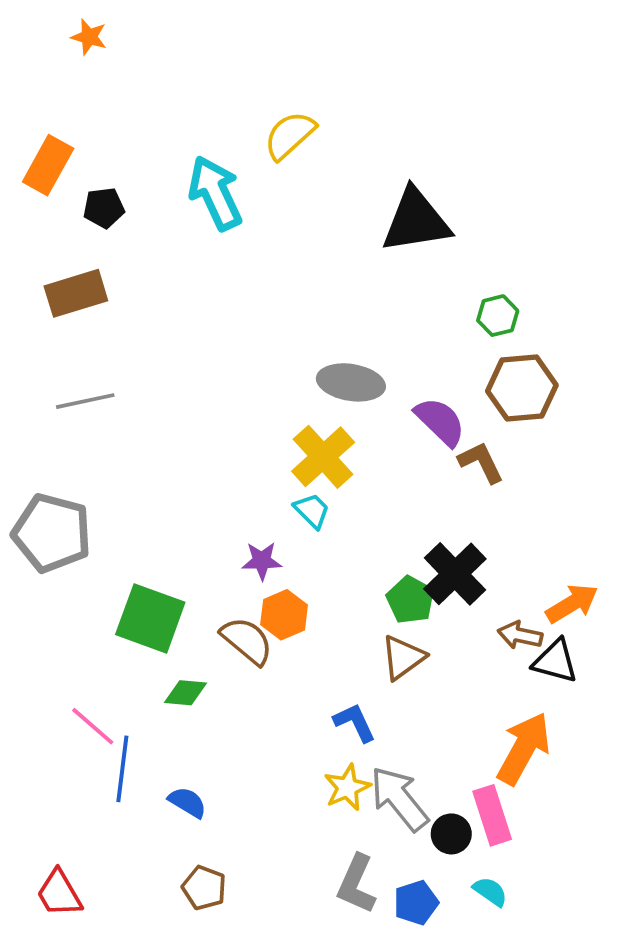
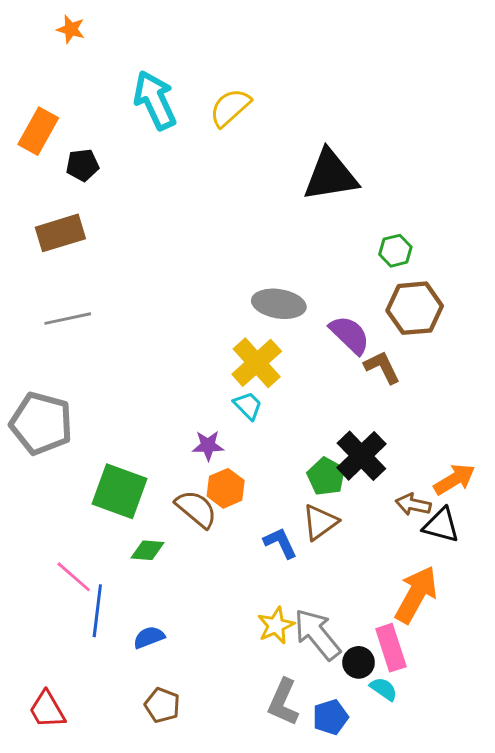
cyan arrow: (215, 193) -> (155, 100), moved
blue L-shape: (355, 722) -> (280, 543), moved
blue semicircle: (187, 802) -> (149, 637), turned -52
cyan semicircle: (490, 892) -> (384, 689), moved

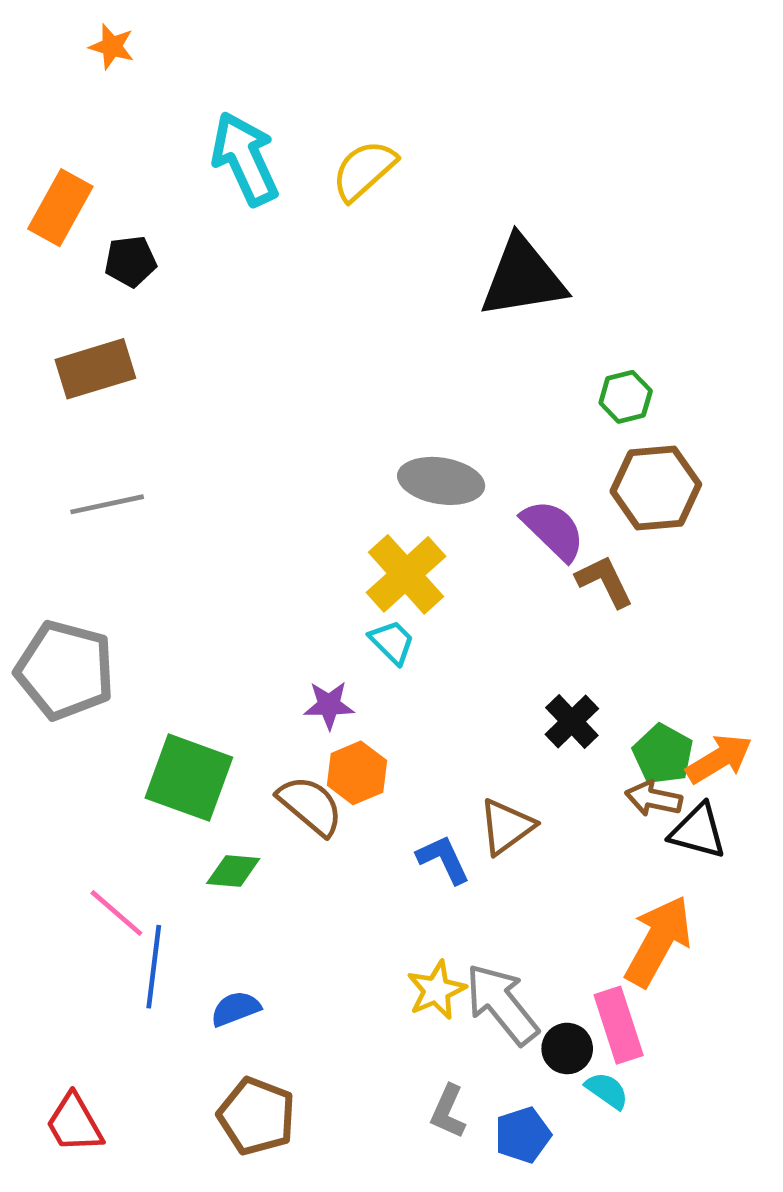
black cross: (361, 456) -> (572, 721), size x0.7
green pentagon: (326, 476) -> (663, 754), moved
gray L-shape: (283, 702) -> (448, 1112), size x0.7
brown pentagon: (162, 705) -> (257, 1116), size x1.4

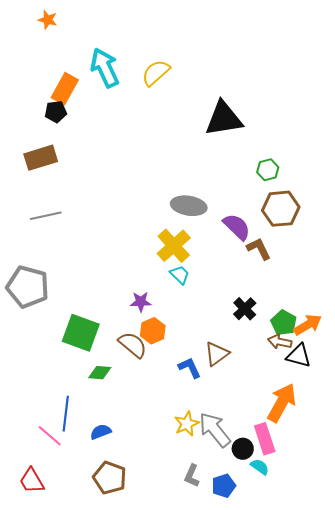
orange rectangle: (60, 208) -> (65, 89), moved
cyan trapezoid: (392, 642) -> (180, 275), moved
pink line: (116, 913) -> (50, 436), moved

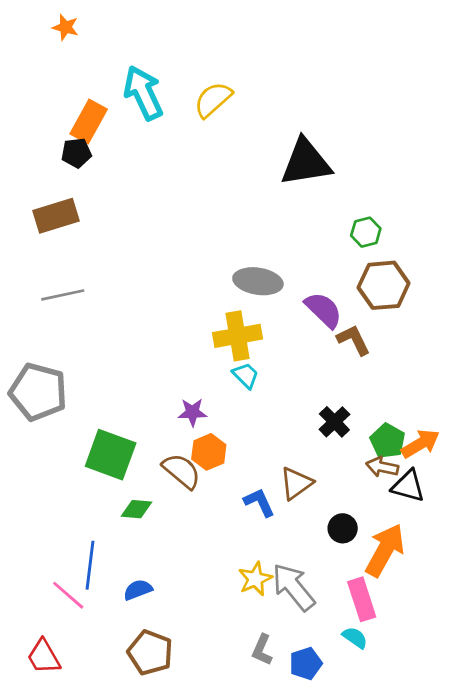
yellow cross: (174, 246) -> (237, 336), turned 32
black circle: (243, 449) -> (343, 528), moved

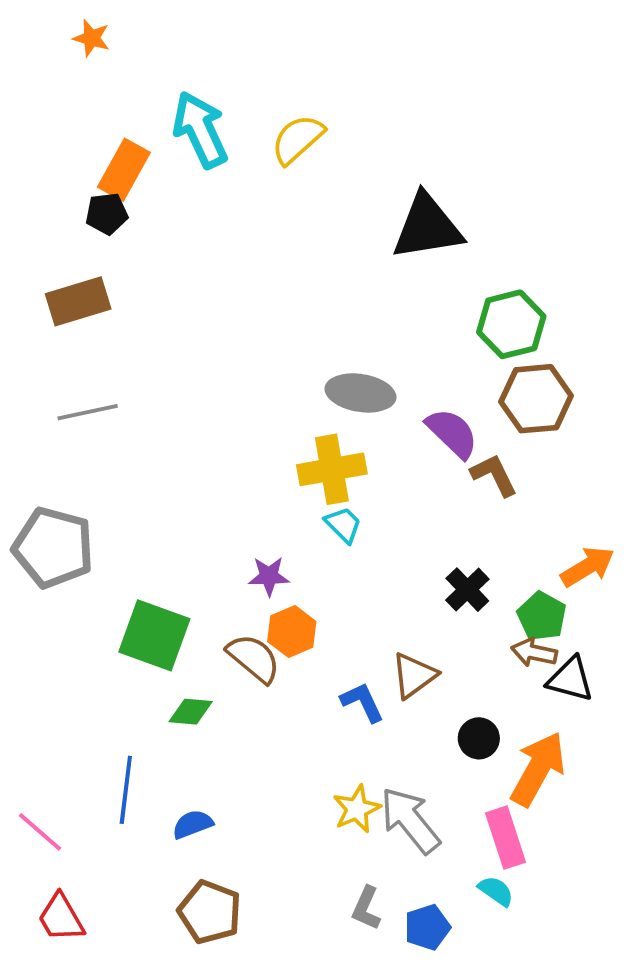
green hexagon: (366, 232) -> (511, 324), size x1.6
orange arrow: (420, 444) -> (588, 567), moved
pink line: (68, 595) -> (40, 832), moved

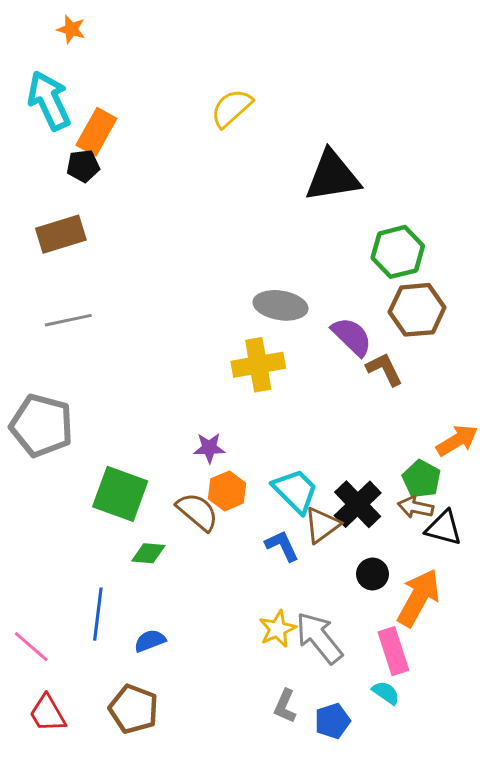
cyan arrow: (200, 130) -> (49, 101), moved
cyan trapezoid: (343, 525) -> (295, 491), moved, size x1.6
black cross: (467, 590) -> (358, 504), moved, size x1.4
brown pentagon: (210, 912) -> (134, 709), moved

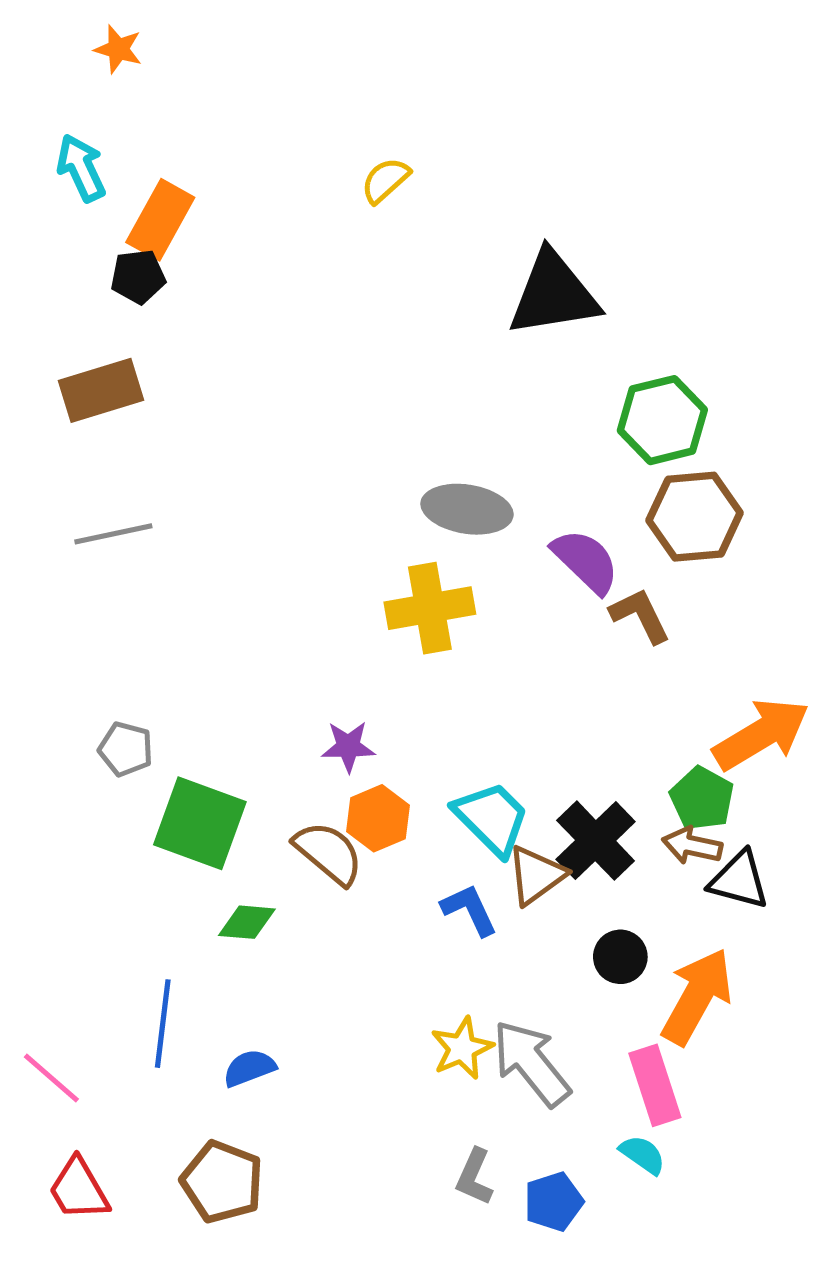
cyan arrow: (49, 101) -> (81, 168), size x0.7
yellow semicircle: (232, 108) -> (385, 180), size x0.7
gray pentagon: (42, 426) -> (126, 749), moved, size x0.5
orange arrow: (457, 440) -> (761, 734), size x1.4

